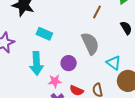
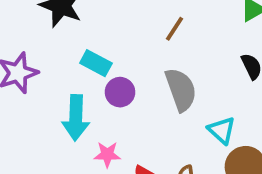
brown line: (97, 12) -> (174, 29), moved
purple circle: (69, 63) -> (120, 92), moved

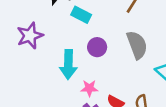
cyan rectangle: (96, 63) -> (81, 15), moved

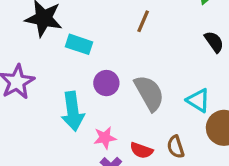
gray semicircle: (137, 45) -> (149, 93), moved

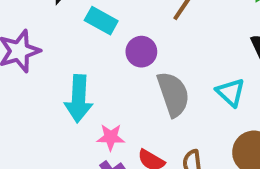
purple circle: (106, 83) -> (141, 52), moved
cyan triangle: (198, 100) -> (231, 92), moved

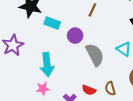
pink star: (111, 137) -> (43, 89), moved

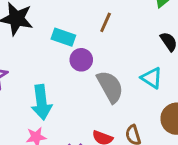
cyan rectangle: (52, 23) -> (63, 37), moved

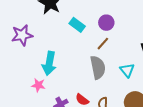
brown line: (106, 22) -> (103, 44), moved
purple circle: (81, 60) -> (106, 23), moved

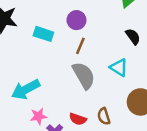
cyan arrow: (49, 63) -> (26, 89), turned 70
pink star: (38, 85) -> (38, 116), moved

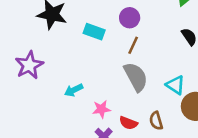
cyan triangle: (119, 68) -> (175, 85), moved
cyan arrow: (26, 89) -> (74, 90), size x0.6
pink star: (38, 116) -> (101, 109), moved

